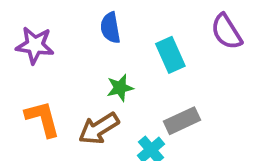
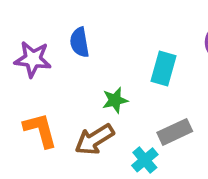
blue semicircle: (110, 28) -> (79, 42), moved
cyan rectangle: (170, 55) -> (163, 68), turned 40

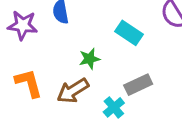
cyan rectangle: (163, 68) -> (129, 33), turned -72

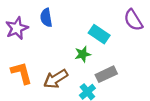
purple star: (23, 25) -> (17, 28), turned -30
green star: (90, 59) -> (83, 54), moved

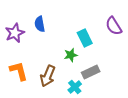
cyan rectangle: (99, 34) -> (85, 38), turned 30
brown arrow: (56, 79) -> (48, 76), turned -35

